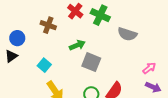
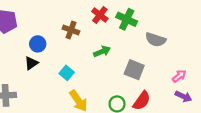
gray square: (91, 62) -> (134, 70), moved

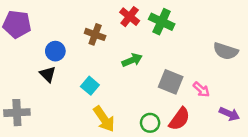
gray semicircle: (156, 40) -> (226, 51), moved
black triangle: (31, 63) -> (48, 74), turned -40
pink arrow: (179, 76) -> (201, 90), moved, turned 80

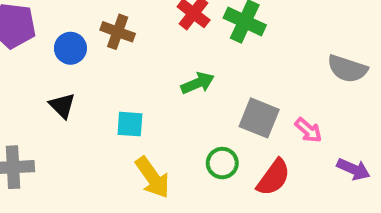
brown cross: (95, 34) -> (118, 32), moved
blue circle: (55, 51) -> (70, 48), moved
cyan square: (90, 86) -> (130, 124), turned -36
green circle: (150, 123) -> (222, 163), moved

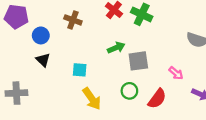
blue circle: (70, 48) -> (41, 35), moved
gray square: (259, 118) -> (138, 61), moved, turned -30

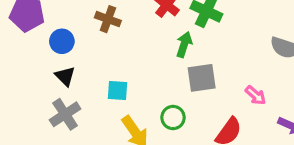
green arrow: (116, 48) -> (184, 44), moved, turned -49
green circle: (129, 91) -> (173, 117), moved
gray cross: (16, 93) -> (65, 114), moved, turned -30

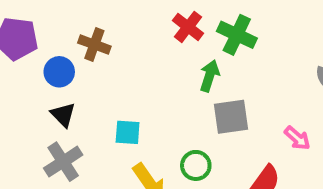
brown cross: (108, 19) -> (94, 45), moved

